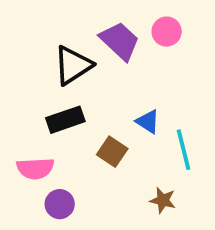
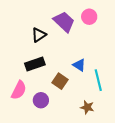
black triangle: (73, 65) -> (39, 35), size x0.7
pink semicircle: (35, 168) -> (19, 90), turned -60
purple circle: (60, 204) -> (41, 100), moved

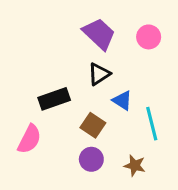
pink circle: (89, 17) -> (149, 37), moved
black triangle: (39, 35) -> (99, 74), moved
purple circle: (41, 100) -> (91, 159), moved

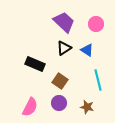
black rectangle: (54, 99) -> (35, 64), turned 42
blue triangle: (122, 100) -> (87, 50), moved
pink semicircle: (29, 139) -> (30, 107), moved

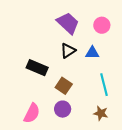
blue triangle: (87, 50) -> (92, 53), turned -32
brown star: (87, 107) -> (101, 113), moved

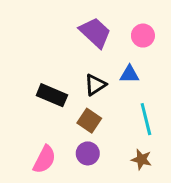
black triangle: (68, 51) -> (95, 85), moved

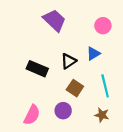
purple trapezoid: (95, 33) -> (55, 20), moved
blue triangle: (130, 74) -> (93, 54), turned -32
brown square: (89, 121) -> (75, 88), moved

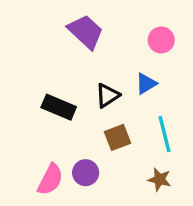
brown square: (75, 88) -> (117, 137), turned 35
purple circle: (63, 111) -> (86, 173), moved

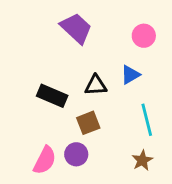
black triangle: (107, 95) -> (96, 85), turned 30
brown square: (117, 137) -> (88, 123), moved
brown star: (159, 179) -> (142, 160), turned 30

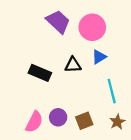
pink circle: (144, 36) -> (92, 27), moved, size x1.5
brown square: (88, 123) -> (84, 121), moved
brown star: (142, 160) -> (117, 122), moved

